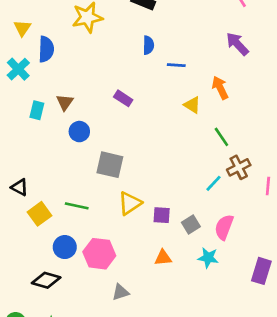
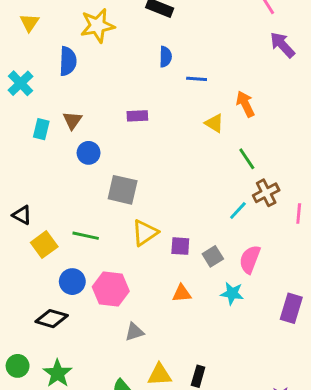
yellow triangle: (22, 28) -> (29, 23), moved
purple arrow: (237, 44) -> (282, 45), moved
blue semicircle: (46, 49) -> (68, 61), moved
purple rectangle: (123, 98) -> (137, 116), turned -36

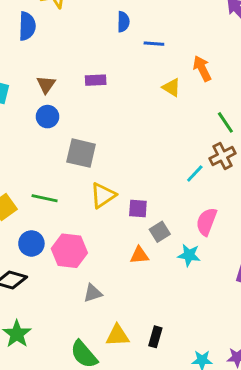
brown triangle: (72, 120) -> (46, 85), moved
green line: (247, 159) -> (225, 122), moved
gray square: (213, 256) -> (160, 232), moved

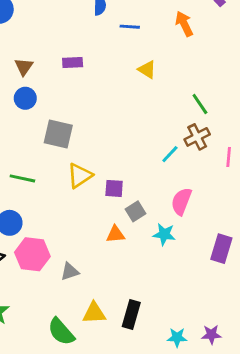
orange arrow: (202, 68) -> (184, 24), moved
pink hexagon: (69, 251) -> (32, 254), moved
black rectangle: (155, 337) -> (131, 314), size x1.4

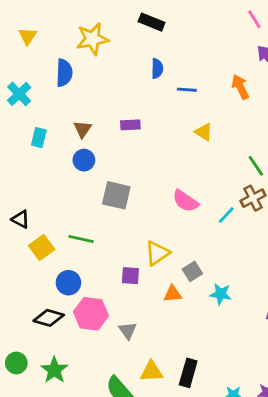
yellow triangle: (80, 176) -> (157, 253), moved
purple square: (114, 188) -> (130, 276), moved
pink semicircle: (181, 201) -> (185, 201), moved, turned -76
gray triangle: (70, 272) -> (128, 331), turned -48

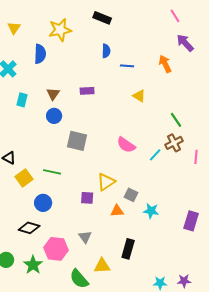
gray square: (192, 271) -> (131, 195), turned -32
pink hexagon: (91, 314) -> (56, 249), moved
black rectangle: (188, 373) -> (128, 249), moved

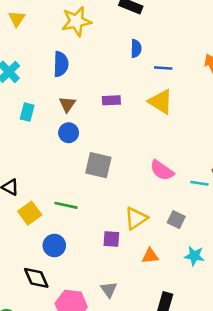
blue semicircle: (40, 54) -> (61, 64), moved
yellow triangle: (139, 96) -> (161, 102), moved, size x1.5
cyan line: (155, 155) -> (199, 183), turned 56
gray square: (131, 195) -> (176, 220), moved
black diamond: (29, 228) -> (36, 278), turned 50

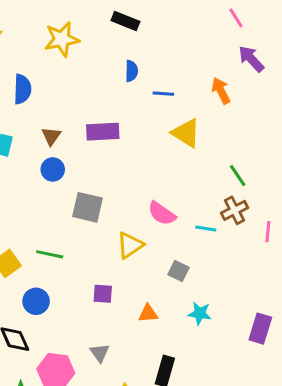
blue semicircle: (61, 64) -> (22, 89), moved
purple rectangle: (111, 100) -> (103, 132), size x1.5
yellow triangle: (161, 102) -> (186, 133), moved
yellow triangle: (136, 218) -> (130, 245), moved

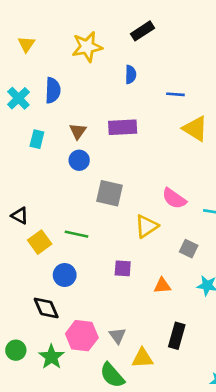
black rectangle: (125, 21) -> (142, 31), turned -55
blue semicircle: (131, 71) -> (131, 75), moved
gray triangle: (100, 353) -> (117, 336), moved

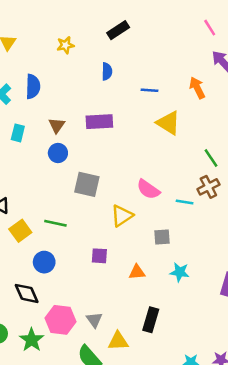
yellow star: (87, 47) -> (65, 45), size x0.6
gray square: (189, 249) -> (162, 237), turned -30

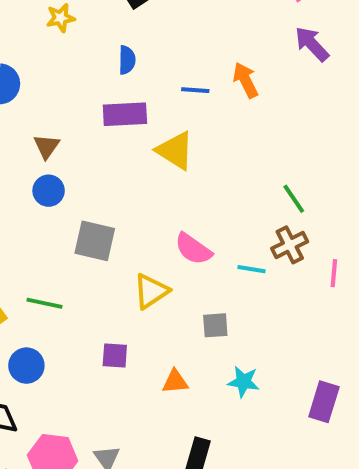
orange arrow: (197, 88) -> (246, 80), moved
purple rectangle: (99, 122) -> (125, 114), moved
yellow triangle: (168, 123) -> (175, 150), moved

